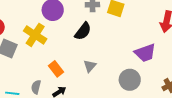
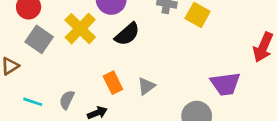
black semicircle: (83, 31) -> (127, 34), moved
orange rectangle: (56, 69) -> (113, 83), moved

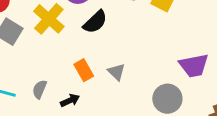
gray triangle: (146, 86) -> (117, 72), turned -36

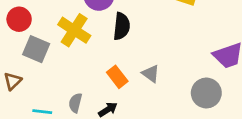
black semicircle: (95, 22) -> (122, 26), turned -32

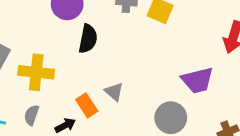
yellow cross: (74, 30) -> (36, 72), moved, turned -32
orange rectangle: (117, 77) -> (87, 105), moved

